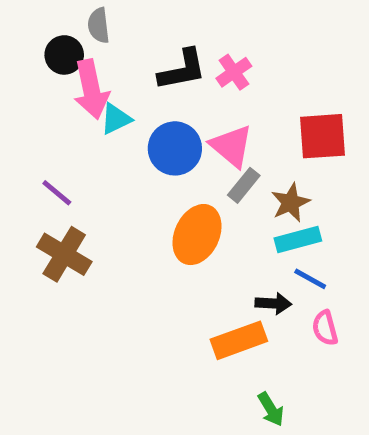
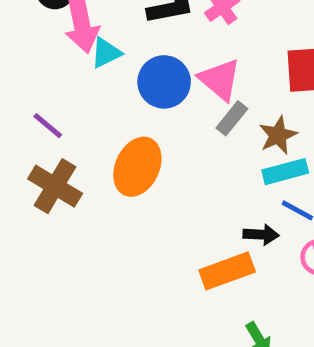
orange ellipse: (197, 235) -> (137, 167), moved

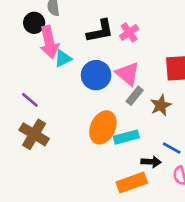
orange ellipse: (137, 167) -> (103, 127), moved
cyan rectangle: (285, 172) -> (126, 137), moved

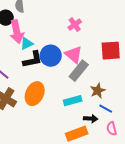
black L-shape: (100, 31) -> (33, 60), moved
gray rectangle: (135, 96) -> (79, 71), size x1.5
brown star: (161, 105) -> (98, 91), moved
orange ellipse: (103, 127) -> (35, 94), moved

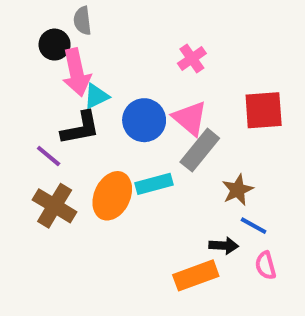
black L-shape: (33, 60) -> (80, 128), moved
cyan rectangle: (73, 101) -> (154, 184), moved

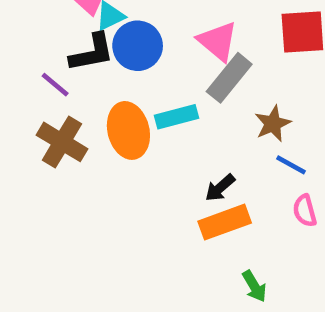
blue circle: (144, 120) -> (138, 46), moved
orange ellipse: (112, 196) -> (128, 130), turned -39
black arrow: (224, 246) -> (220, 188), moved, turned 136

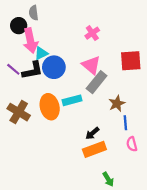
purple line: (55, 85) -> (13, 69), moved
blue line: (291, 165) -> (125, 123), turned 56

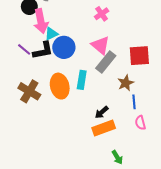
red square: (131, 61) -> (139, 56), moved
cyan rectangle: (72, 100) -> (82, 80), turned -66

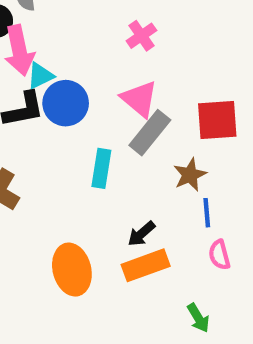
orange ellipse: (60, 86) -> (72, 270), moved
green arrow: (117, 157) -> (198, 318), moved

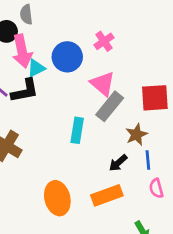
blue circle: (66, 103) -> (67, 57), moved
black arrow: (141, 234) -> (118, 163), moved

